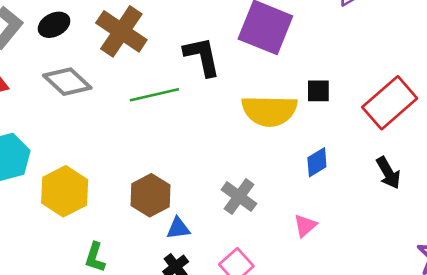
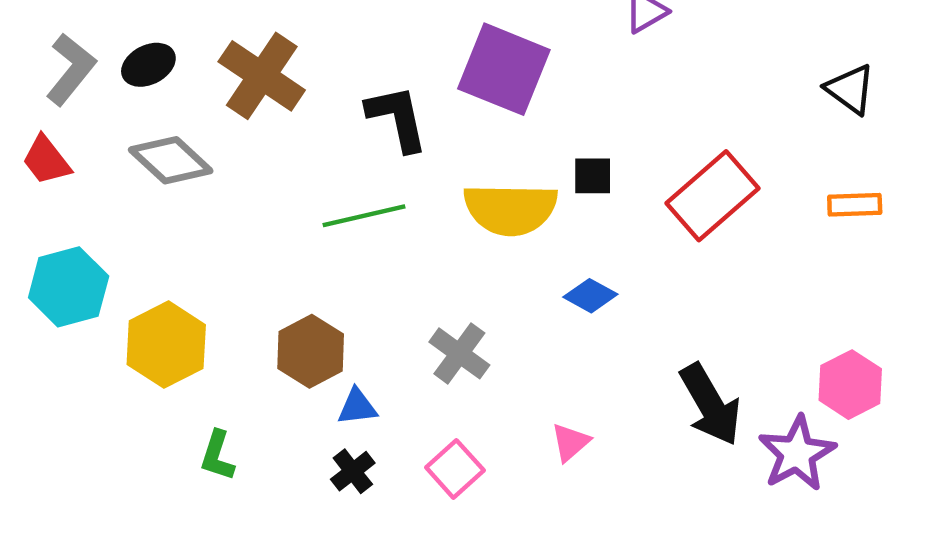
green line: (154, 95) -> (364, 216), moved
blue diamond: (317, 162) -> (590, 296), turned 60
black arrow: (388, 173) -> (710, 405), moved, size x1.5
pink triangle: (305, 226) -> (570, 442), moved

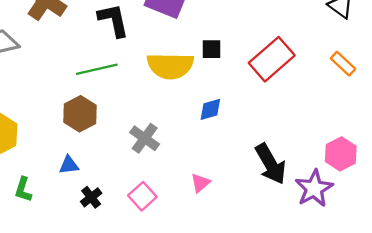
orange rectangle: (855, 205) -> (343, 64), turned 45
blue diamond: (590, 296) -> (210, 109), turned -45
brown hexagon: (311, 351) -> (80, 114), moved
blue triangle: (357, 407) -> (69, 165), moved

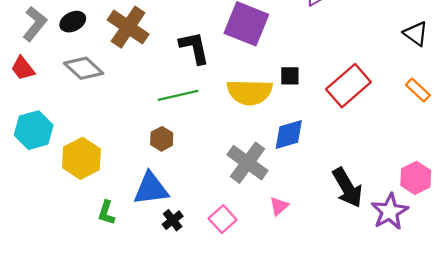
blue diamond: (210, 109) -> (289, 134), size x1.4
brown hexagon: (80, 114) -> (162, 139), size x0.7
gray cross: (145, 138) -> (247, 163), moved, size x1.4
blue triangle: (69, 165) -> (151, 189), size x1.8

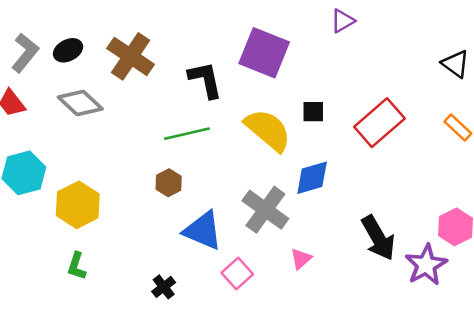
yellow semicircle: (250, 92) -> (268, 130), turned -141
blue triangle: (151, 189) -> (203, 231), moved, turned 30
green L-shape: (106, 213) -> (77, 266), moved
black cross: (173, 220) -> (164, 287), moved

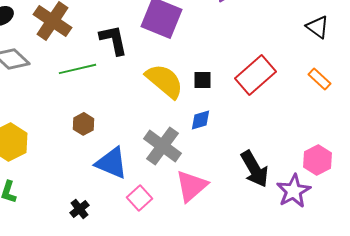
black square: (313, 112) -> (202, 80), moved
green line: (187, 134) -> (78, 69), moved
blue diamond: (312, 178) -> (200, 120), size x0.7
pink triangle: (301, 259) -> (192, 186), size x1.8

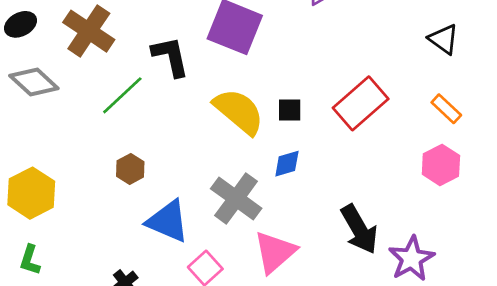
green line: (78, 69) -> (122, 95), turned -30
pink hexagon: (318, 160) -> (441, 165), moved

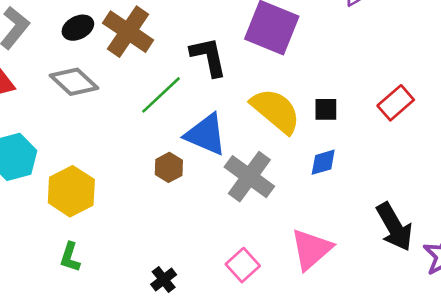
black ellipse: (21, 24) -> (78, 28), moved
red rectangle: (361, 103) -> (396, 103), size x0.7
gray cross: (236, 198) -> (249, 177), moved
blue triangle: (168, 221) -> (206, 134), moved

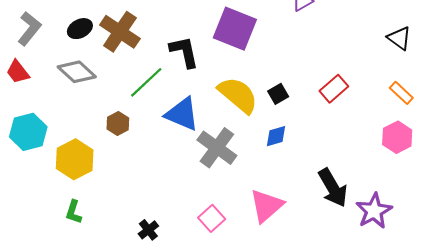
black square: (326, 109) -> (278, 94), turned -30
brown hexagon: (169, 167) -> (118, 123), moved

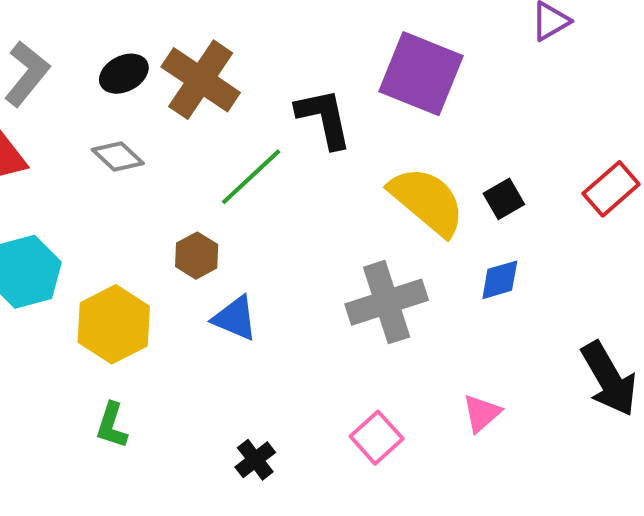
gray diamond: (77, 72) -> (118, 157), size x0.7
blue triangle: (182, 114) -> (235, 318), moved, size x0.7
gray cross: (217, 148) -> (387, 302), turned 36
pink triangle: (266, 206) -> (482, 413), size x0.6

